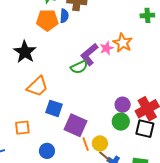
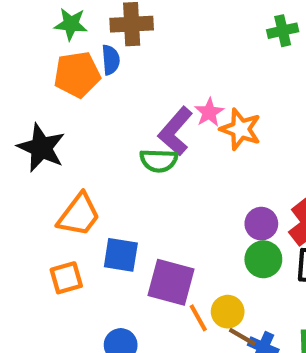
orange star: (123, 43) -> (241, 129), moved
green semicircle: (79, 67) -> (159, 161), turned 36
orange square: (22, 128) -> (66, 278), moved

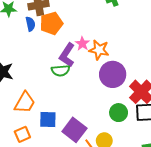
orange pentagon: (77, 74) -> (51, 23), moved
purple circle: (261, 224) -> (113, 74), moved, size x1.6
purple square: (171, 282) -> (74, 130), turned 30

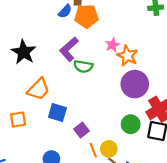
blue semicircle: (30, 24) -> (65, 11), turned 40
purple L-shape: (67, 55) -> (69, 49), moved
purple square: (74, 130) -> (82, 130), size x0.6
orange square: (22, 134) -> (18, 119), moved

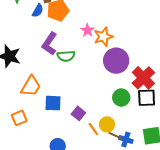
orange star: (127, 56) -> (103, 37), turned -30

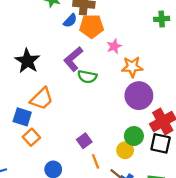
pink star: (87, 30) -> (114, 46), moved
blue square: (53, 103) -> (22, 117), moved
orange square: (19, 118) -> (31, 137), moved, turned -35
yellow circle: (107, 124) -> (125, 150), moved

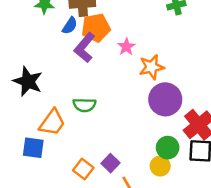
purple L-shape: (73, 59) -> (85, 48), moved
green semicircle: (87, 77) -> (84, 105), moved
orange square: (31, 137) -> (83, 169), moved

